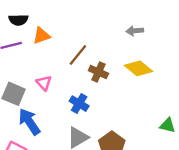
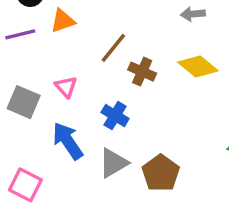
blue arrow: (29, 122) -> (68, 141), moved

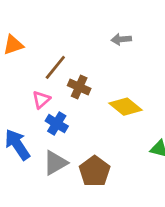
yellow diamond: (198, 66) -> (125, 107), moved
pink triangle: (66, 87) -> (41, 100), moved, turned 30

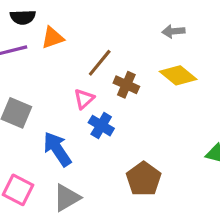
yellow diamond: (125, 107) -> (178, 75), moved
gray triangle: (55, 163) -> (67, 198), moved

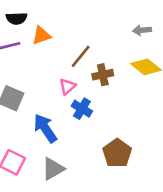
brown cross: (126, 85) -> (103, 75), turned -36

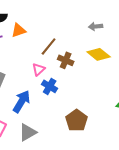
brown cross: (103, 75) -> (66, 60), turned 35
blue arrow: (45, 128) -> (22, 101), turned 65

